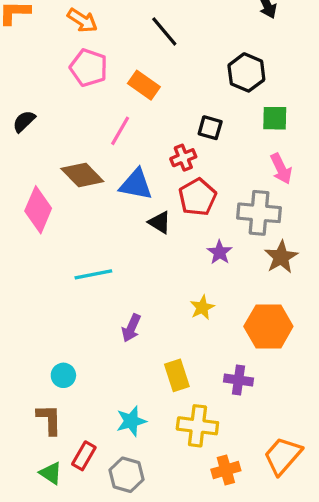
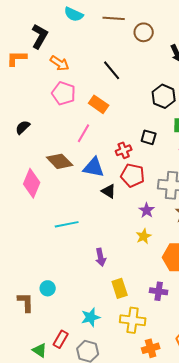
black square: (210, 128) -> (149, 137), moved
red pentagon: (197, 197) -> (133, 175), turned -30
yellow star: (202, 308) -> (144, 236), moved
purple arrow: (131, 328) -> (101, 257), moved, turned -36
brown L-shape: (49, 420) -> (26, 302), moved

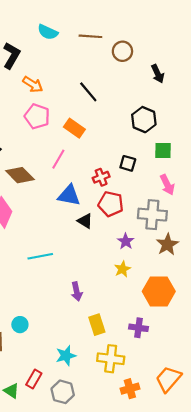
brown diamond: (60, 161) -> (20, 175), moved

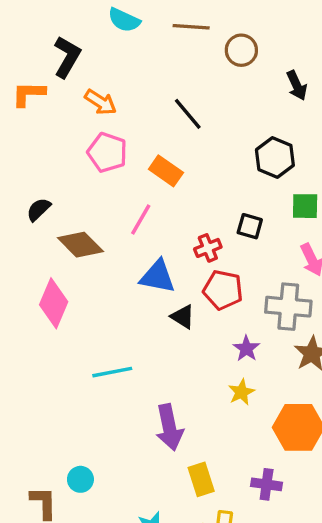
purple arrow: (77, 291) -> (169, 427), size x1.5

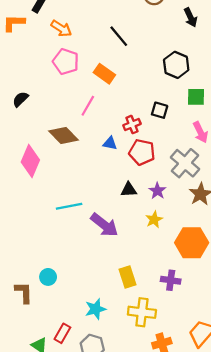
brown diamond: (80, 245) -> (64, 136), moved
blue triangle: (158, 276) -> (110, 143), moved, size x0.6
gray cross: (288, 307) -> (185, 163), turned 36
black triangle: (183, 317) -> (129, 190), moved, turned -35
purple arrow: (169, 427) -> (104, 225), moved, turned -40

